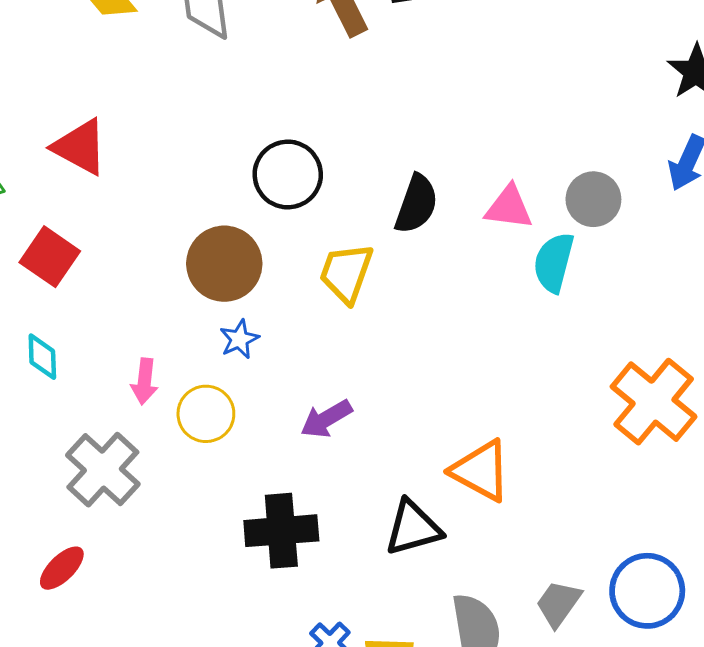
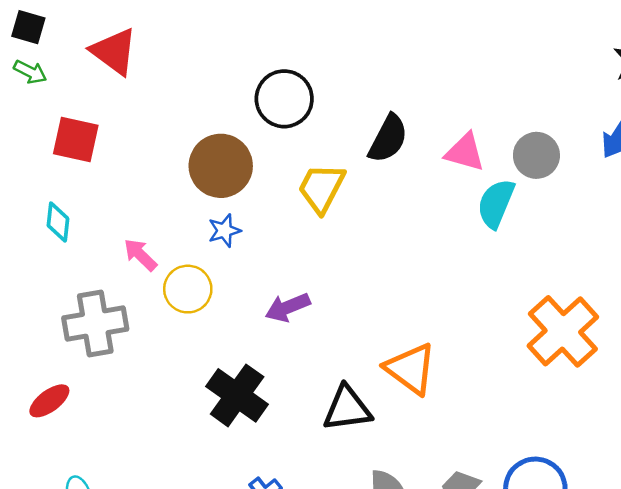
red square: (50, 257) -> (76, 139), turned -30
pink arrow: (144, 381) -> (140, 255), turned 120
gray cross: (103, 470) -> (95, 324), turned 30
black cross: (281, 531) -> (237, 395), turned 32

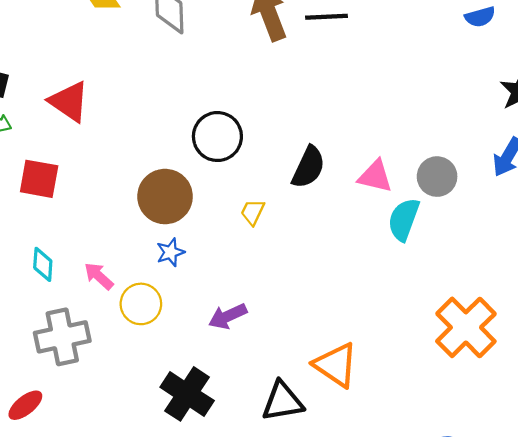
yellow trapezoid: (321, 188) -> (253, 212), size x0.6
cyan diamond: (58, 222) -> (43, 264), moved

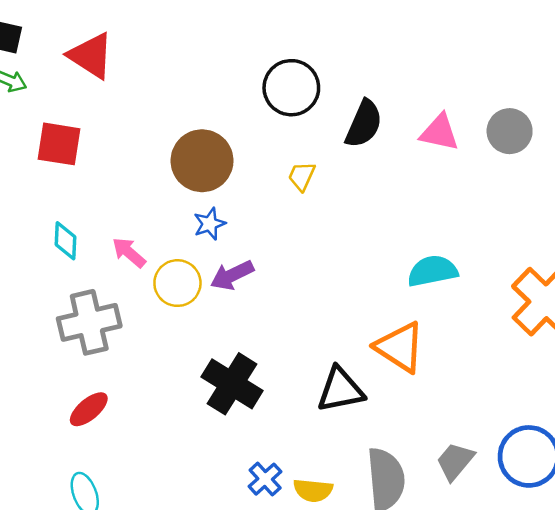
black circle: (217, 137) -> (291, 88), moved
cyan semicircle: (404, 219) -> (433, 271), moved, turned 60
purple arrow: (228, 316) -> (232, 275), moved
red ellipse: (25, 405) -> (89, 409), moved

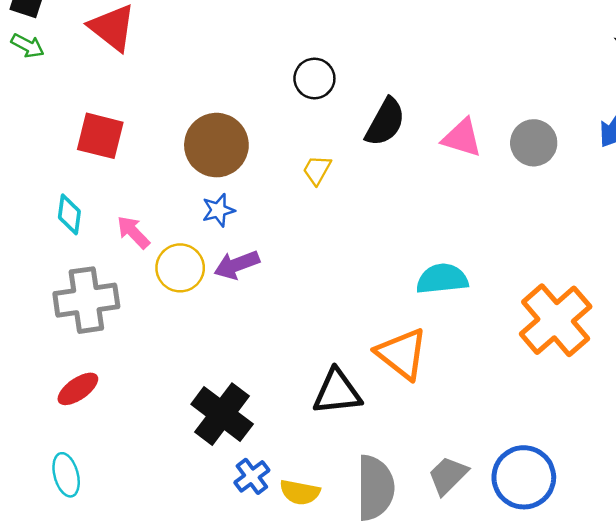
black circle: (291, 88) -> (314, 78), size x0.7
red square: (59, 144) -> (100, 136), moved
black cross: (232, 384) -> (222, 414), moved

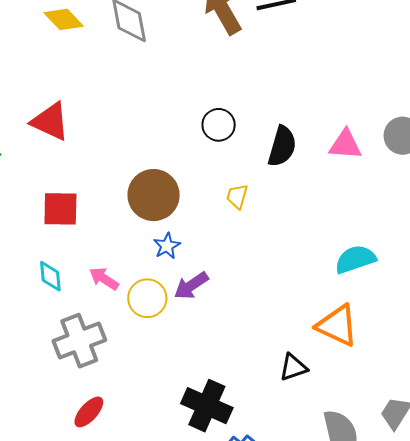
black triangle: (337, 392) -> (293, 367), size x0.7

